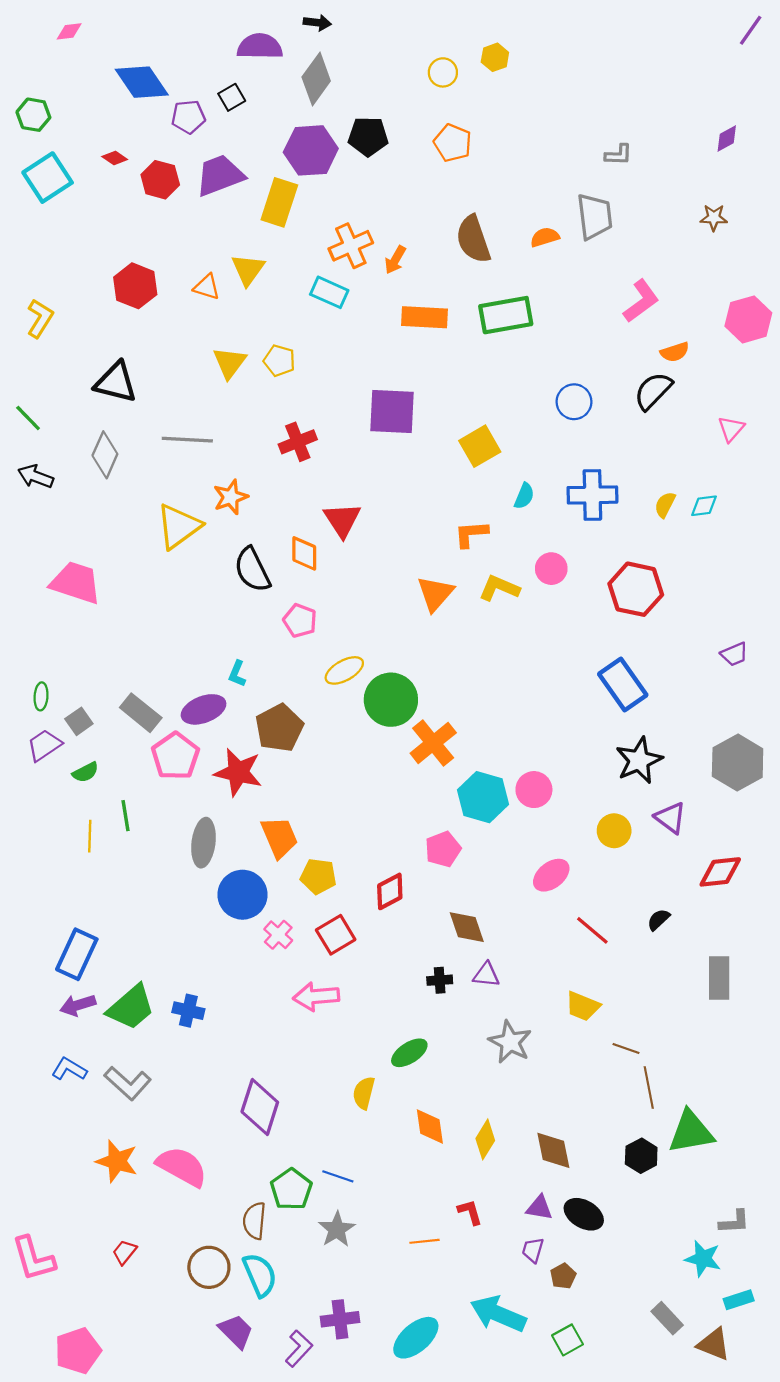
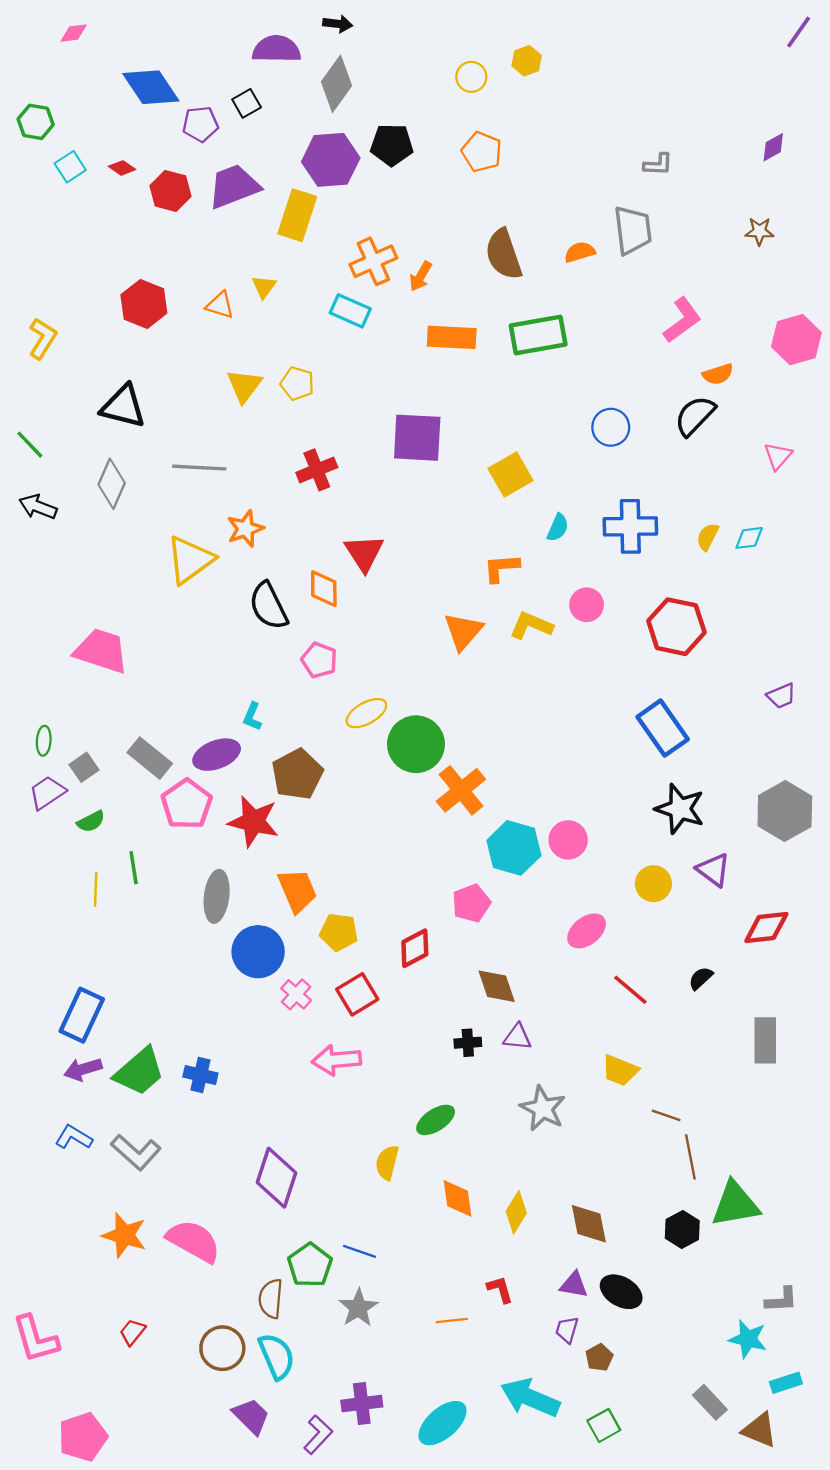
cyan square: (48, 178) -> (70, 167), moved, size x0.6
yellow triangle: (248, 270) -> (264, 287), size x0.7
pink trapezoid: (76, 583) -> (101, 651), moved
black star: (639, 760) -> (680, 809), turned -30

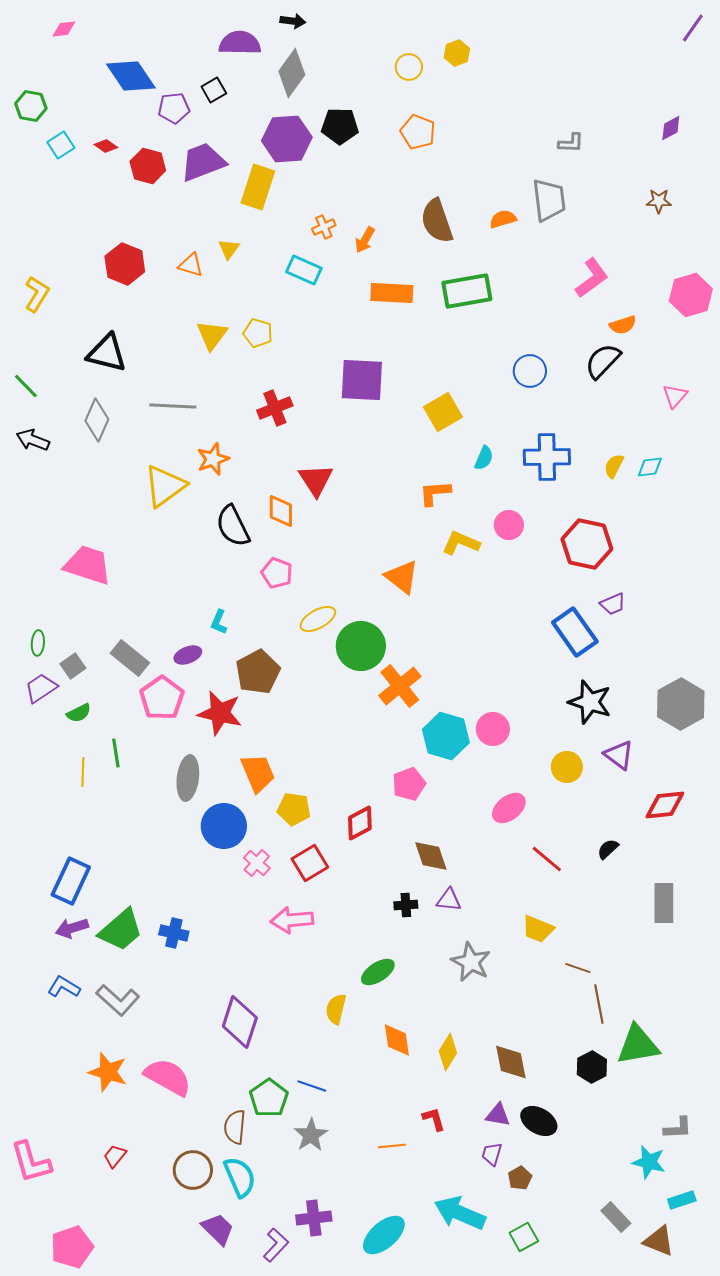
orange cross: (373, 261) -> (324, 227), size x0.6
orange triangle: (463, 631) -> (402, 577), moved, turned -33
purple trapezoid: (781, 696) -> (613, 604), moved
purple ellipse: (217, 755) -> (188, 655), size x0.7

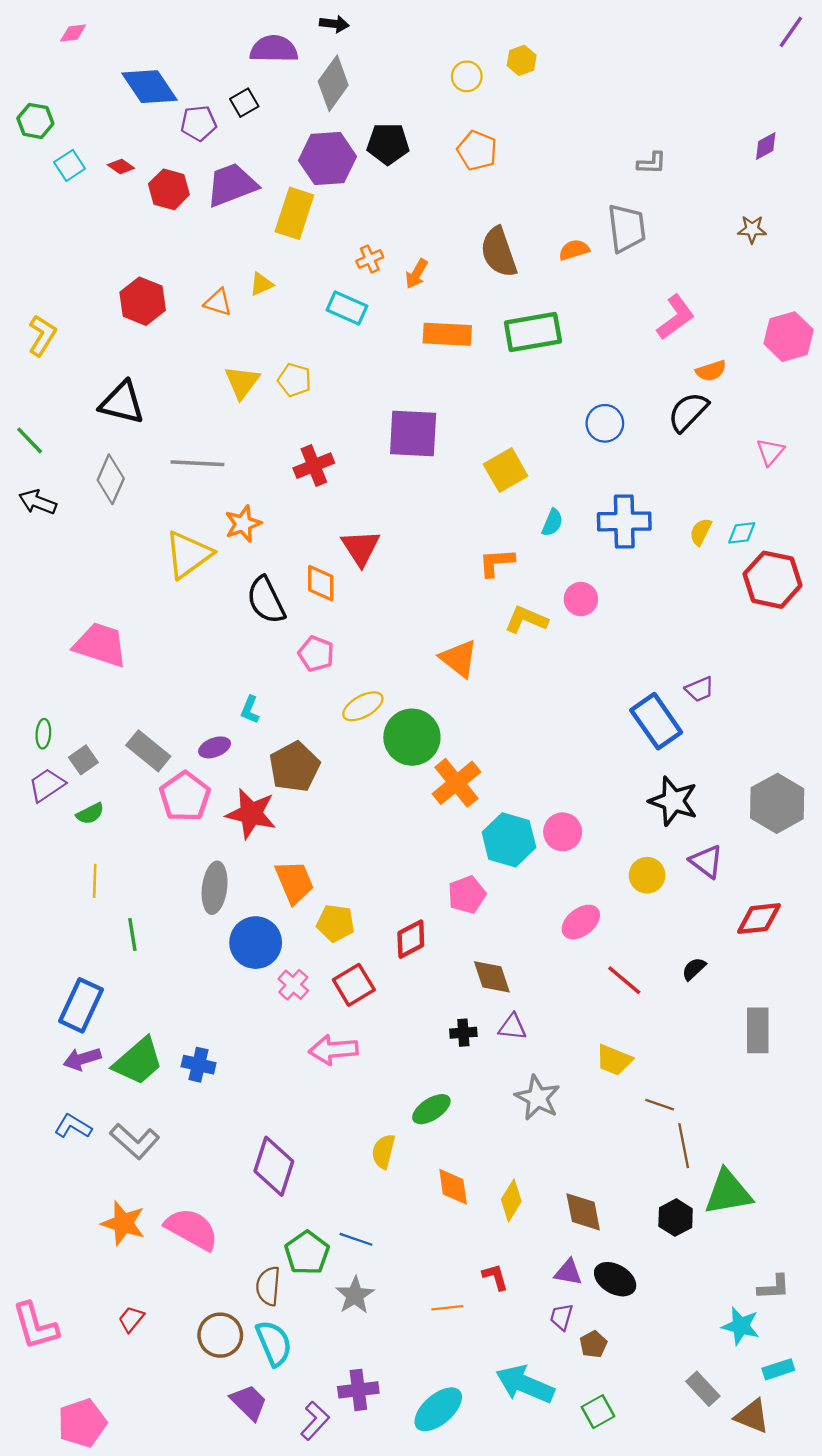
yellow triangle: (229, 249) -> (261, 284), turned 30
red hexagon: (587, 544) -> (773, 580), moved
green line: (116, 753) -> (132, 935), moved

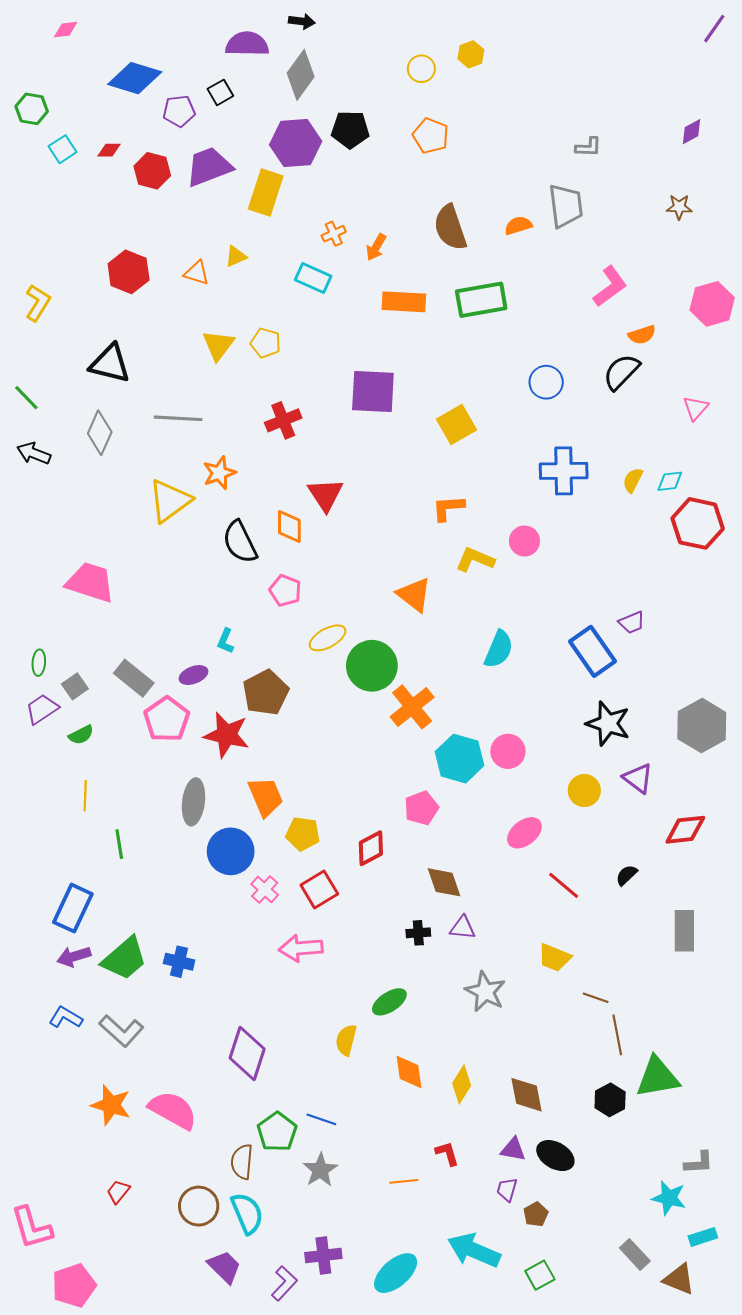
blue diamond: (149, 87) -> (135, 78), turned -39
red diamond: (121, 167) -> (109, 150), turned -35
cyan semicircle: (552, 523) -> (499, 649), moved, size x1.5
pink L-shape: (35, 1326) -> (32, 1228), moved

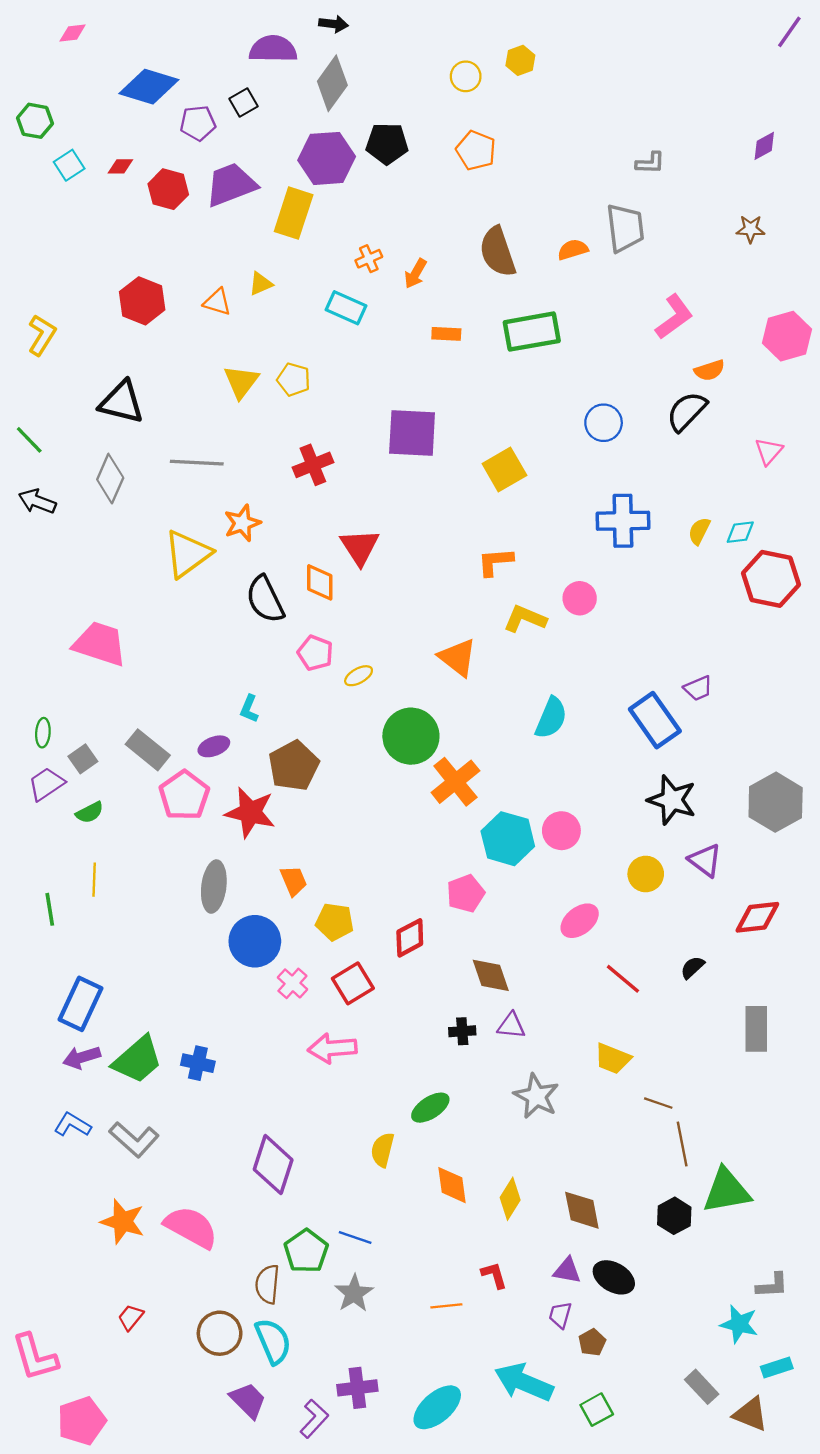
orange rectangle: (404, 302) -> (446, 334), size x0.6
yellow ellipse: (328, 638) -> (359, 676), moved, size x0.7
orange trapezoid: (266, 797) -> (294, 881), size x0.7
green line: (119, 844) -> (50, 909), moved

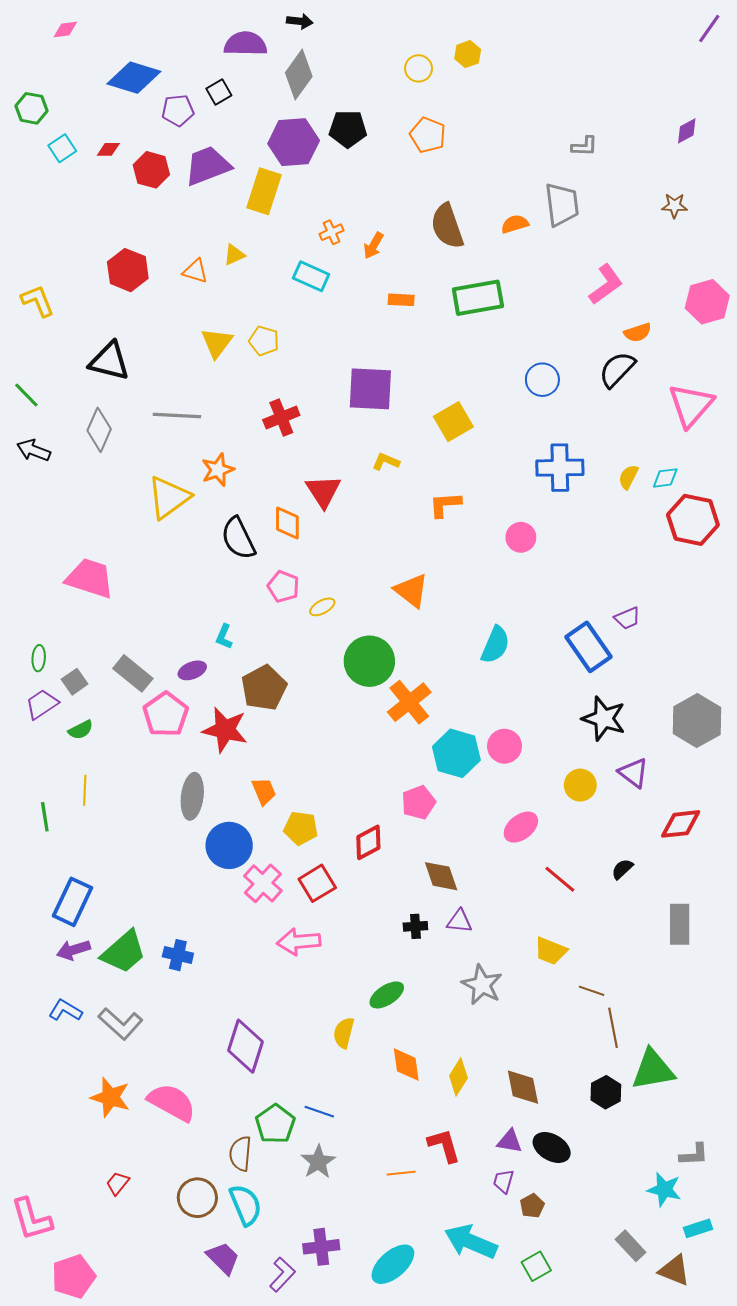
yellow L-shape: (42, 335) -> (38, 301), turned -54
pink triangle: (769, 451) -> (691, 405), size x1.8
yellow L-shape: (525, 619) -> (386, 462), moved, size x0.7
pink cross: (292, 983) -> (263, 883), size x1.4
red L-shape: (494, 1275) -> (444, 1145), size x1.4

